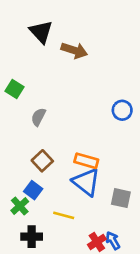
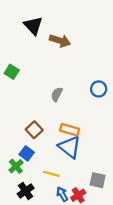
gray semicircle: (38, 117) -> (57, 94), moved
gray square: (121, 198) -> (98, 180), moved
black cross: (32, 237) -> (26, 191), turned -35
blue arrow: (113, 241) -> (62, 194), moved

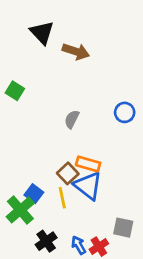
brown square: (34, 130) -> (68, 173), moved
green cross: (16, 166) -> (20, 210), size x1.5
yellow line: (51, 174) -> (62, 198), moved, turned 63
black cross: (26, 191) -> (46, 241), moved

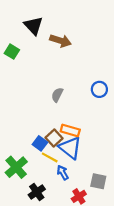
green square: (15, 91) -> (12, 52), moved
blue square: (34, 194) -> (40, 143), moved
yellow line: (62, 198) -> (50, 157), turned -49
blue arrow: (79, 245) -> (63, 173), moved

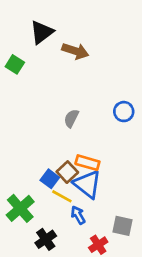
black triangle: (33, 26) -> (42, 32), turned 36

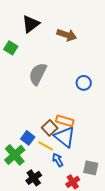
brown arrow: (75, 51) -> (67, 35), moved
blue circle: (124, 112) -> (84, 83), moved
gray semicircle: (71, 118) -> (38, 74), moved, size x1.6
blue square: (50, 179) -> (28, 138), moved

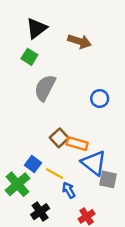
green square: (11, 48) -> (29, 57), moved
brown square: (50, 128) -> (59, 138), moved
blue triangle: (65, 137) -> (94, 163), moved
gray square: (91, 168) -> (108, 179), moved

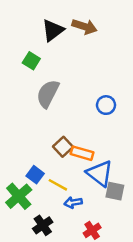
black triangle: (37, 28) -> (53, 30), moved
brown arrow: (79, 41) -> (84, 27), moved
blue arrow: (69, 190) -> (73, 203), turned -70

